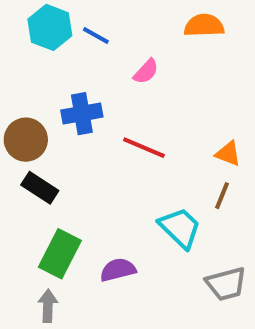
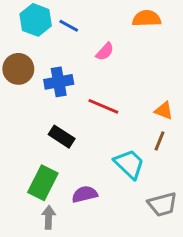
brown circle: (26, 140) -> (18, 69), moved
black rectangle: (40, 188) -> (62, 137), moved
gray arrow: (48, 306) -> (49, 217), moved

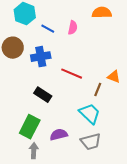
blue line: (69, 26) -> (48, 29), moved
pink semicircle: (105, 52) -> (73, 28), moved, turned -32
brown line: (160, 141) -> (98, 90), moved
gray trapezoid: (162, 204) -> (91, 142), moved

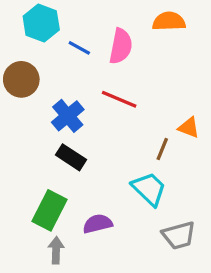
pink semicircle: (73, 28) -> (121, 46), size x1.5
blue cross: (41, 57) -> (68, 116), moved, turned -30
red line: (72, 74) -> (119, 99), moved
gray trapezoid: (91, 142) -> (179, 235), moved

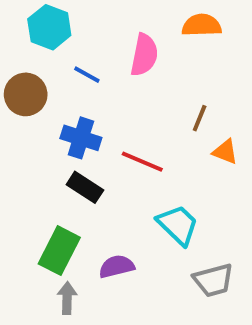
blue line: (79, 48) -> (87, 75), moved
red line: (119, 99) -> (142, 162), moved
blue cross: (68, 116) -> (81, 138), turned -32
brown line: (162, 149) -> (200, 118), moved

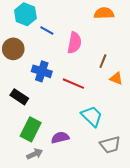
pink semicircle: (144, 55) -> (74, 43), moved
blue line: (87, 75) -> (47, 31), moved
black rectangle: (85, 187) -> (19, 97), moved
gray arrow: (67, 298) -> (35, 154), turned 63

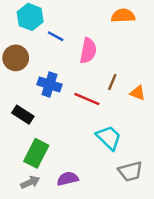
brown line: (103, 61) -> (112, 82), moved
purple semicircle: (60, 138) -> (68, 179), moved
gray arrow: (35, 154) -> (30, 182), moved

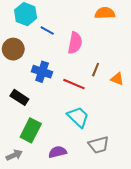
cyan trapezoid: (109, 138) -> (78, 117), moved
gray trapezoid: (130, 171) -> (99, 145), moved
gray arrow: (30, 182) -> (14, 155), moved

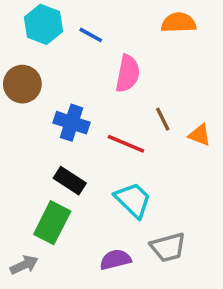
blue line: (47, 31) -> (91, 35), moved
brown line: (96, 70) -> (163, 119), turned -48
black rectangle: (19, 97) -> (70, 181), moved
purple semicircle: (57, 152) -> (115, 260), moved

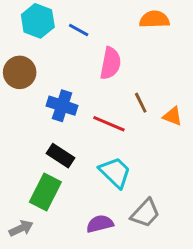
gray trapezoid: (168, 247) -> (145, 213), turned -32

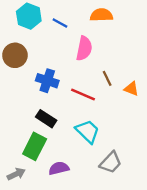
orange semicircle: (154, 19) -> (101, 15), moved
purple semicircle: (100, 224) -> (59, 168), moved

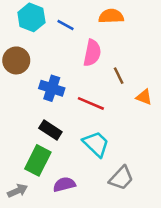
brown line: (107, 78) -> (119, 76), moved

